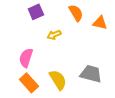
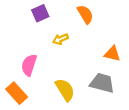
orange triangle: (100, 23) -> (112, 54), moved
orange rectangle: (29, 83) -> (17, 93), moved

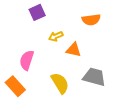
orange semicircle: (85, 14) -> (91, 20), moved, turned 114
orange triangle: (112, 54) -> (73, 50), moved

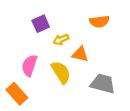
purple square: (37, 12) -> (41, 24), moved
yellow semicircle: (60, 83) -> (61, 72), moved

